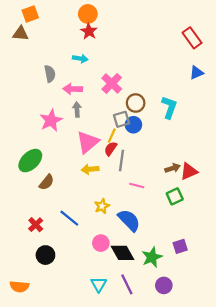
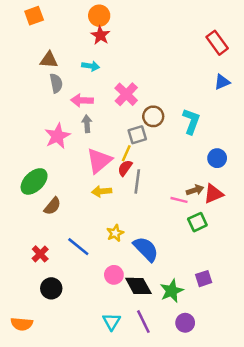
brown triangle: (20, 34) -> (49, 60), moved
blue circle: (133, 125) -> (217, 158), moved
pink line: (137, 186) -> (179, 200), moved

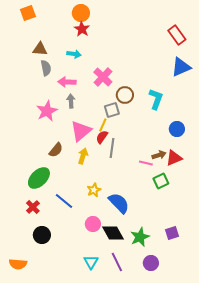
blue triangle: (222, 82) -> (181, 67), size x1.5
green ellipse: (34, 181) -> (39, 178), moved
yellow arrow: (102, 191) -> (83, 156), turned 112
brown semicircle: (52, 206) -> (56, 150), moved
purple square: (204, 279) -> (172, 233), moved

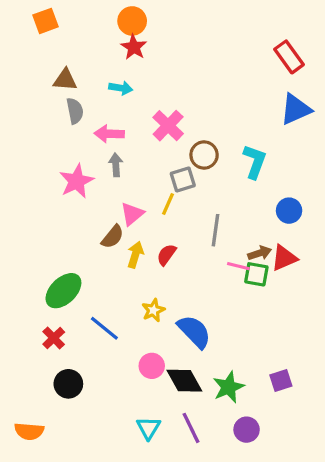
pink triangle: (81, 131) -> (132, 214), size x0.7
red semicircle: (102, 137) -> (166, 255), moved
gray line: (112, 148) -> (215, 230), moved
brown semicircle: (56, 150) -> (113, 237), moved
green square: (161, 181) -> (256, 274), moved, turned 35

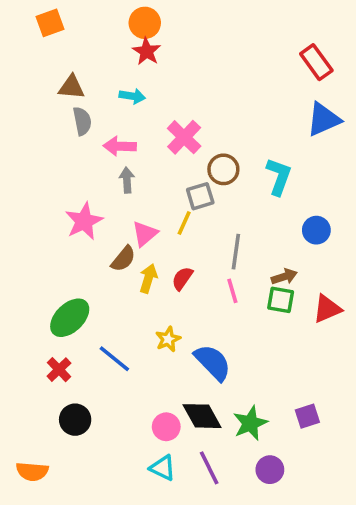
pink star: (77, 181) -> (84, 221), moved
red triangle: (284, 258) -> (327, 309), moved
pink line: (238, 266) -> (232, 291), moved, turned 60
pink circle: (152, 366) -> (166, 427), moved
cyan triangle: (148, 428) -> (163, 468), turned -35

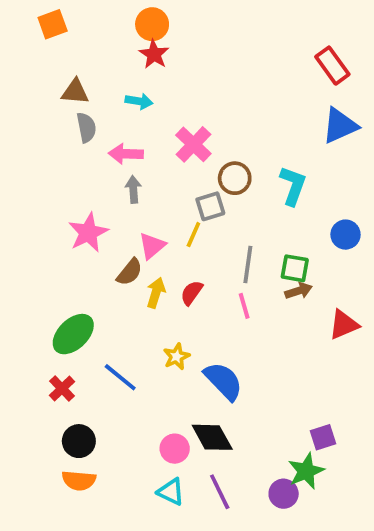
blue circle: (316, 230) -> (346, 235), moved
green square: (281, 300) -> (295, 268), moved
green star: (250, 423) -> (306, 471), moved
orange semicircle: (32, 471) -> (79, 481), moved

